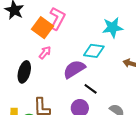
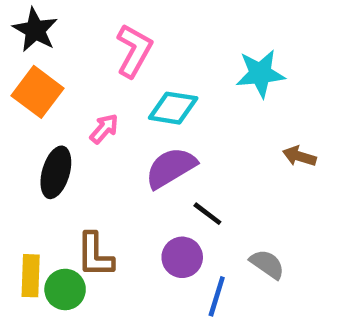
orange square: (43, 28) -> (38, 92), moved
cyan diamond: (94, 51) -> (173, 108), moved

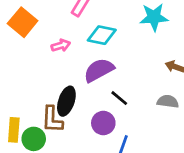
pink arrow: (104, 129) -> (61, 45), turned 30
black ellipse: (56, 172) -> (66, 101), moved
gray semicircle: (267, 264) -> (168, 101), moved, turned -30

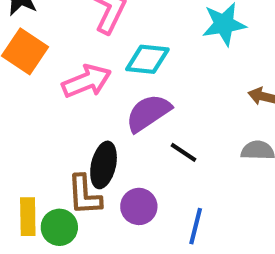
pink arrow: (61, 45) -> (87, 81), size x1.6
purple circle: (103, 123) -> (139, 206), moved

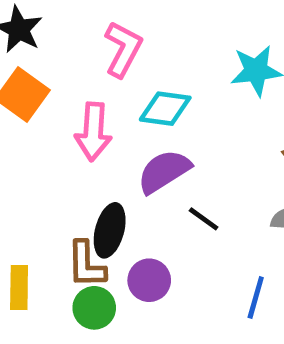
pink arrow: (87, 81) -> (93, 132), turned 114
blue line: (196, 226) -> (256, 297), moved
green circle: (59, 227) -> (94, 308), moved

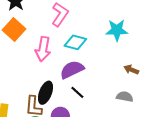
black line: (204, 219) -> (77, 92), moved

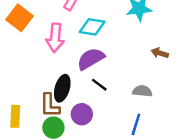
gray semicircle: (125, 97) -> (142, 91), moved

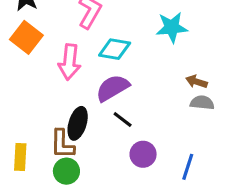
gray semicircle: (142, 91) -> (202, 103), moved
purple circle: (82, 114) -> (143, 154), moved
blue line: (136, 124) -> (188, 167), moved

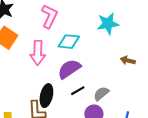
gray semicircle: (202, 103) -> (101, 94), moved, turned -42
black line: (123, 120) -> (78, 91), turned -64

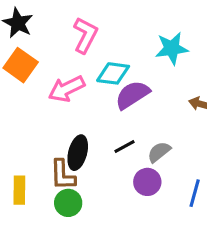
pink arrow: (38, 53) -> (67, 89), turned 60
purple semicircle: (69, 69) -> (132, 95), moved

